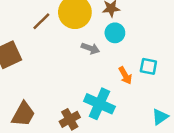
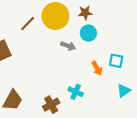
cyan cross: (99, 104) -> (76, 92), size x0.6
cyan triangle: (160, 117) -> (124, 91), moved

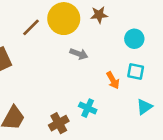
cyan circle: (88, 33) -> (134, 39), moved

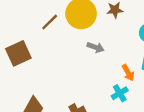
cyan cross: (88, 108) -> (120, 93), moved, turned 35

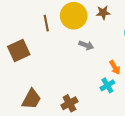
brown line: (50, 22) -> (46, 23), turned -56

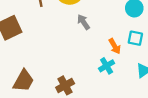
gray arrow: (86, 45) -> (83, 22), turned -144

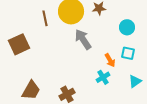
gray arrow: (83, 22) -> (83, 39), size x1.5

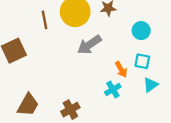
gray arrow: (83, 39) -> (89, 45), turned -90
cyan triangle: (135, 81) -> (151, 85), moved

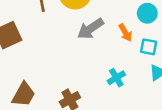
orange arrow: (121, 69) -> (125, 33), moved

